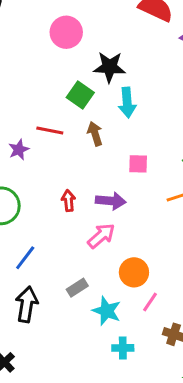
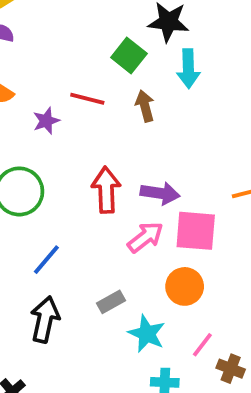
pink square: (138, 164) -> (196, 231), moved, size x1.6
red arrow: (69, 201) -> (106, 190), size x1.6
pink line: (150, 302) -> (202, 345), moved

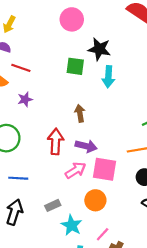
green square: (129, 55) -> (75, 66), turned -36
red line: (87, 99) -> (21, 68), moved
brown arrow: (145, 106) -> (80, 113), moved
blue line: (46, 260) -> (18, 178), turned 48

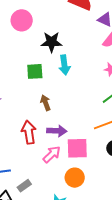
green square: (75, 66) -> (35, 71), moved
gray rectangle: (53, 205) -> (24, 186), moved

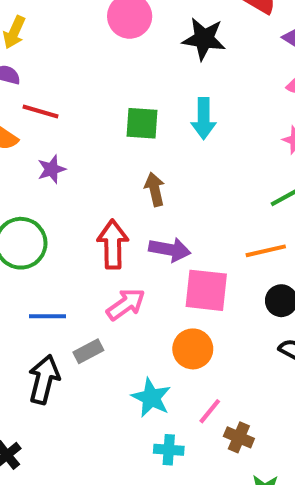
black star: (51, 42) -> (204, 39), moved
pink arrow: (52, 154) -> (126, 304), moved

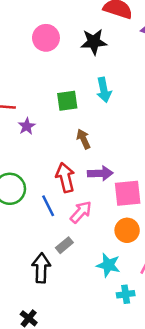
purple star: (52, 169) -> (27, 126), moved
blue line: (47, 316) -> (48, 206), moved, turned 75

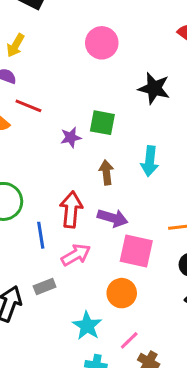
black star: (94, 42) -> (154, 88), moved
cyan arrow: (104, 90) -> (150, 161), moved
purple star: (27, 126) -> (71, 137), moved

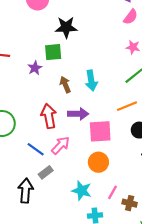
black star: (154, 88) -> (66, 27), moved
cyan arrow: (150, 161) -> (91, 81), moved
blue line: (41, 235) -> (36, 149), moved, turned -30

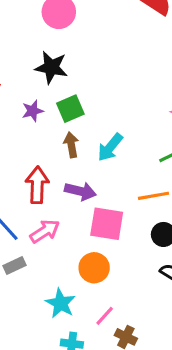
black star: (66, 27) -> (51, 67), moved
green square: (53, 52) -> (70, 109), moved, turned -30
cyan arrow: (91, 81) -> (110, 147), turned 36

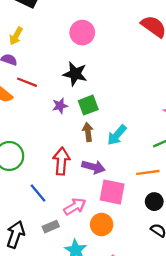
pink arrow: (45, 231) -> (75, 207), moved
gray rectangle: (14, 266) -> (51, 227), moved

